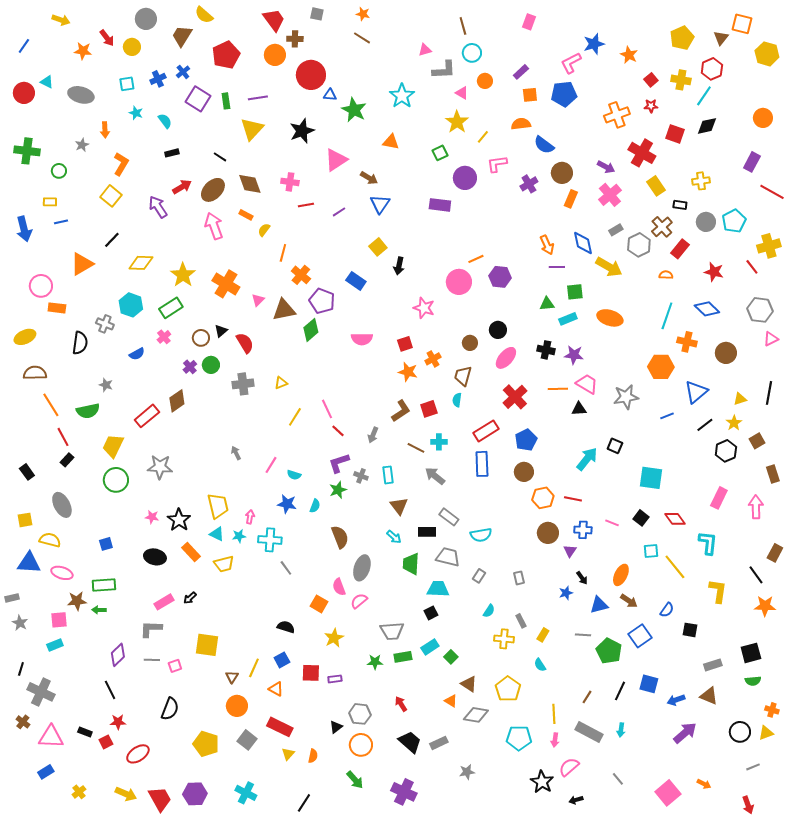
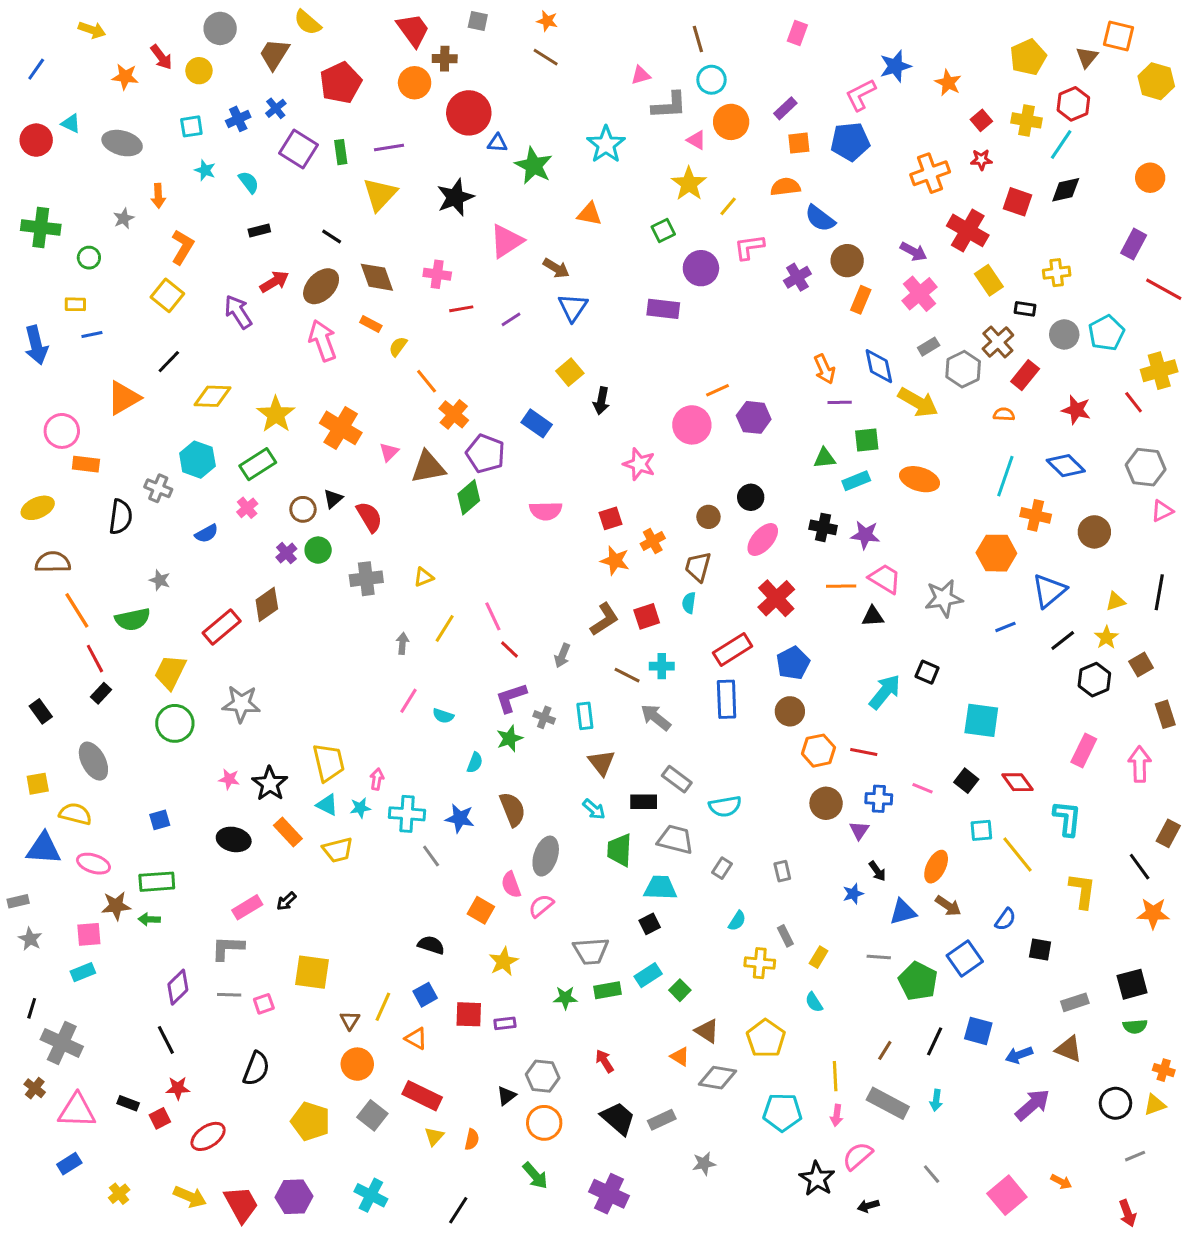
orange circle: (485, 81) -> (731, 122), size x1.5
orange line: (283, 253) -> (427, 381), turned -54
gray arrow: (236, 453) -> (402, 643), moved, turned 32
blue star: (287, 504) -> (460, 818), moved

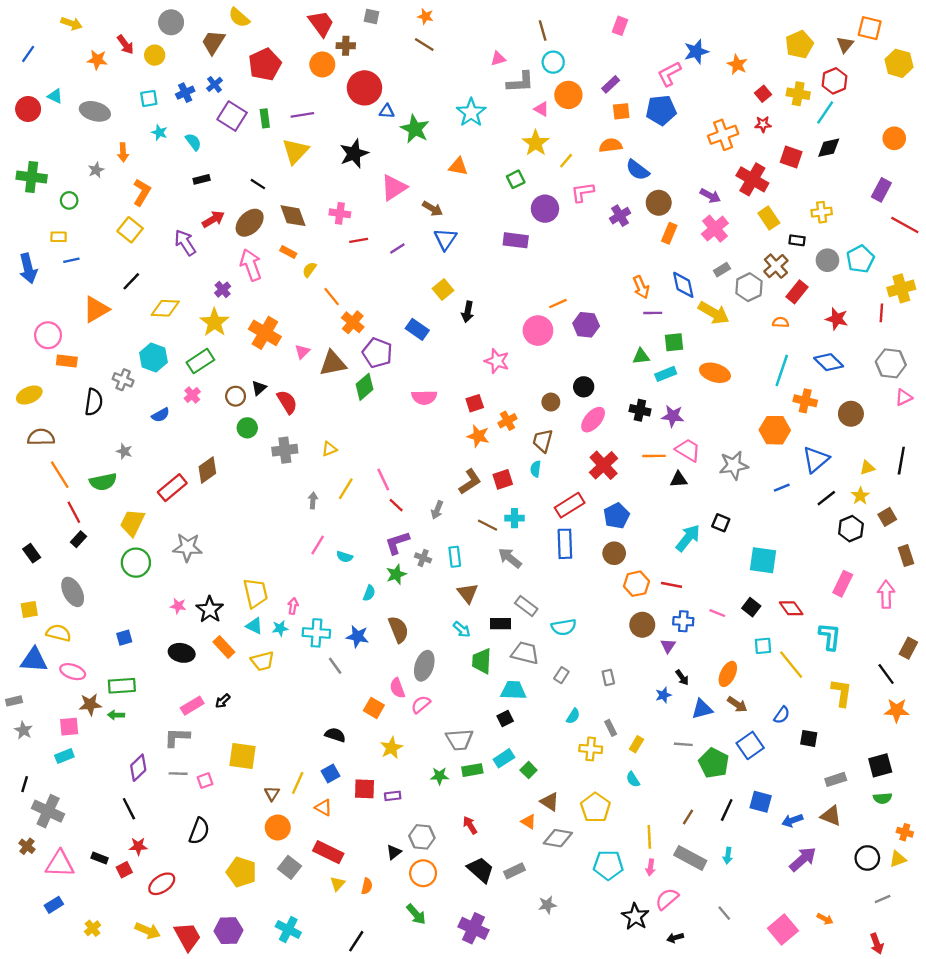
red line: (1134, 402) -> (881, 313), turned 42
purple cross: (286, 553) -> (223, 290), moved

